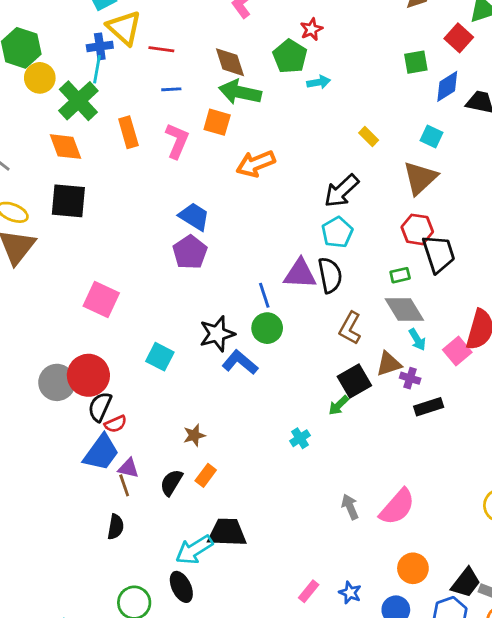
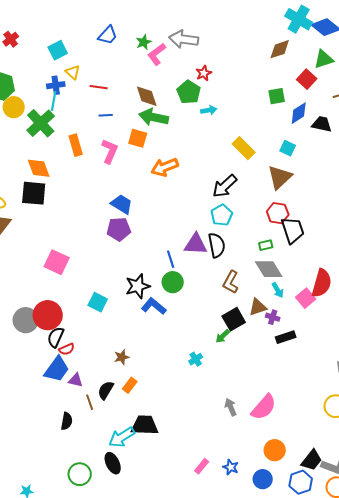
yellow triangle: (124, 28) -> (73, 72), size x0.6
yellow rectangle: (369, 137) -> (244, 148), size x1.6
orange diamond: (66, 147) -> (39, 168), moved
purple pentagon: (190, 252) -> (119, 229), turned 30
brown line: (124, 485) -> (90, 402), moved

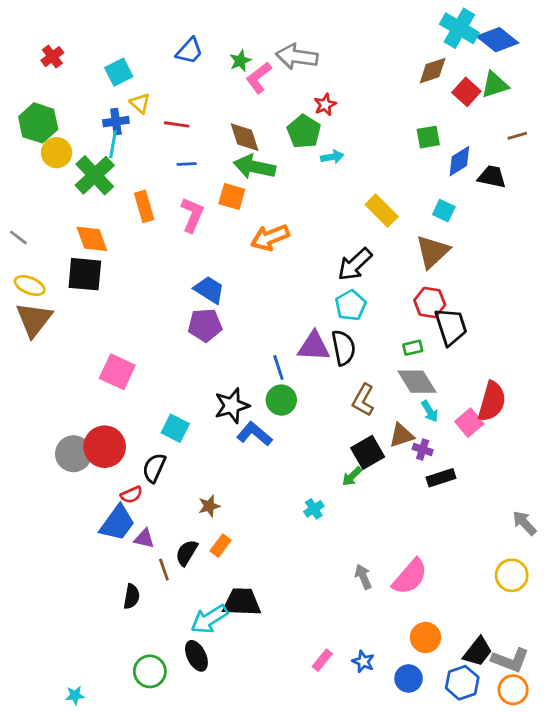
red square: (307, 79) -> (466, 92), moved
black semicircle: (56, 337) -> (154, 468), moved

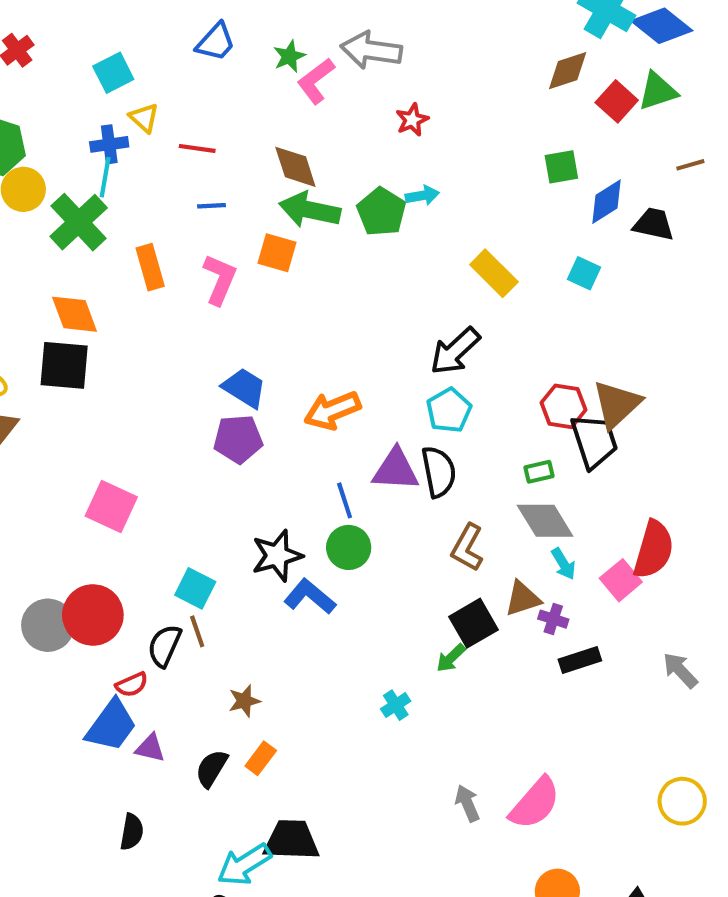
green pentagon: (304, 131) -> (381, 212), moved
orange arrow: (270, 237) -> (332, 410), moved
brown triangle: (433, 252) -> (617, 404), moved
gray arrow: (524, 523) -> (680, 670), moved
brown line: (164, 570) -> (197, 631), moved

